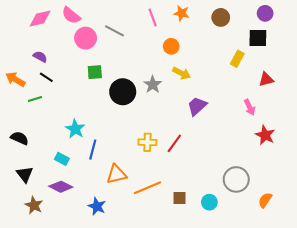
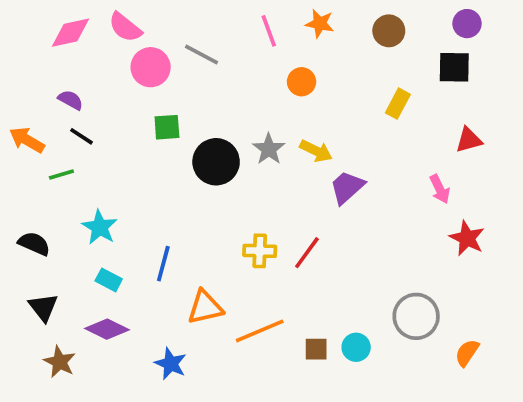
yellow rectangle: (237, 59) -> (398, 104), moved
yellow arrow: (182, 73) -> (316, 151), moved
cyan star: (75, 129) -> (100, 227), moved
cyan circle: (209, 202) -> (356, 347), moved

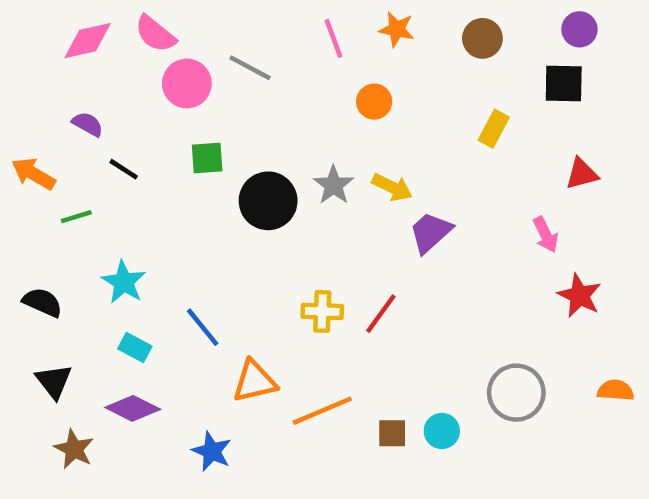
black line: (81, 136) -> (124, 169), moved
blue line: (163, 264) -> (203, 327), turned -54
orange semicircle: (467, 353) -> (616, 390), moved, turned 60

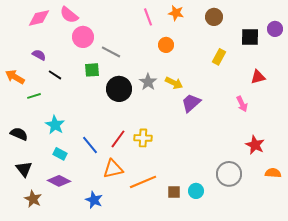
purple circle: (579, 29) -> (275, 29), moved
gray line: (250, 68) -> (111, 52), moved
red star: (579, 296) -> (255, 145), moved
red line: (381, 314) -> (118, 139), moved

